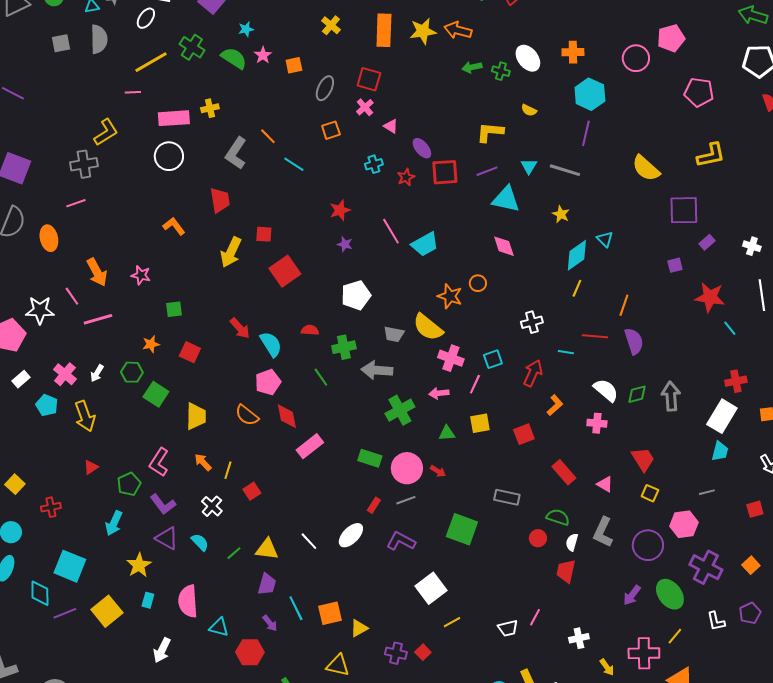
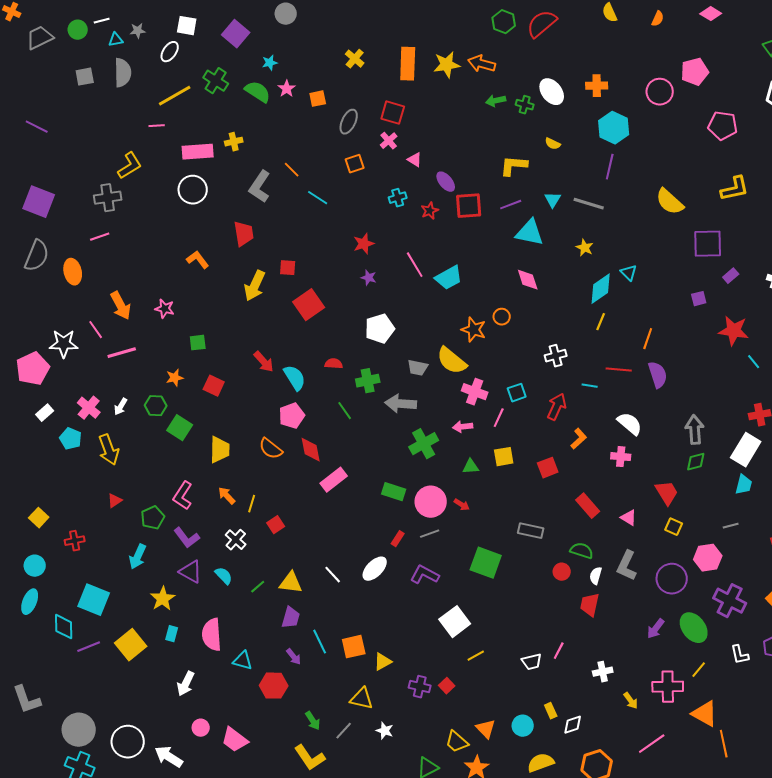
green diamond: (637, 394) -> (696, 462), moved

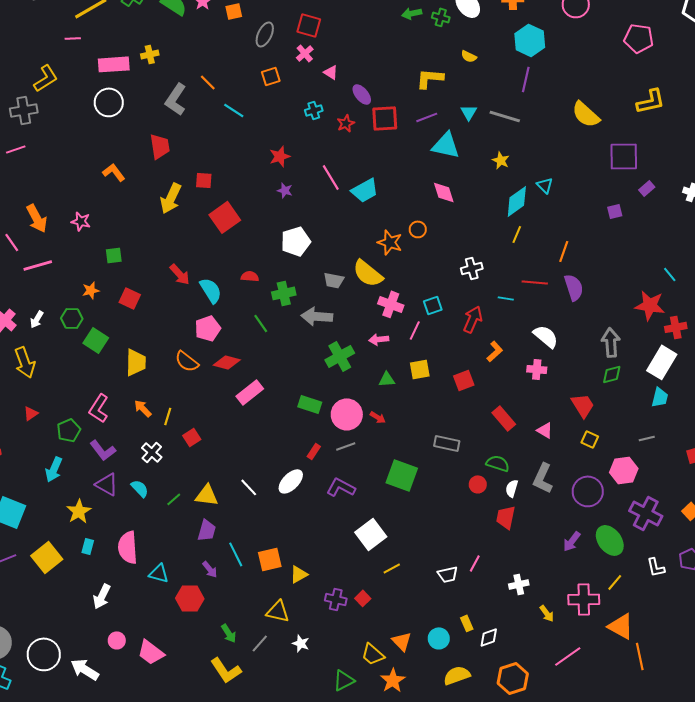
red star: (734, 331) -> (650, 305), moved
red diamond: (311, 450) -> (227, 362), turned -64

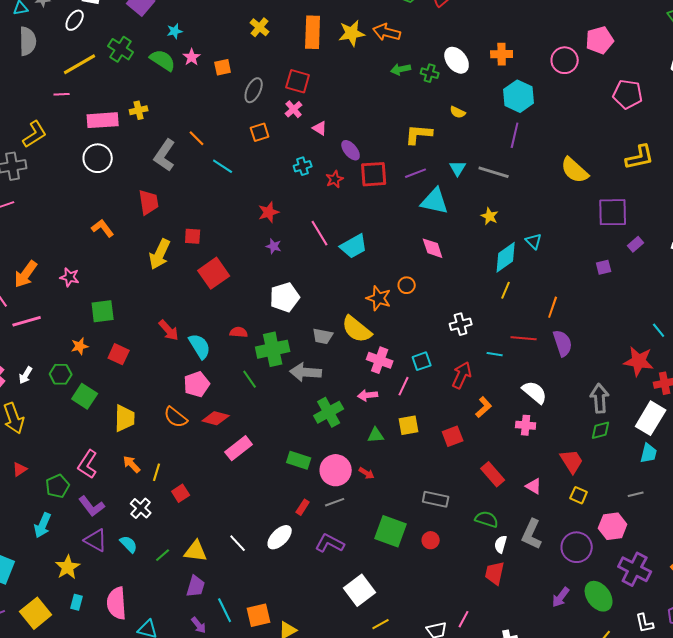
orange arrow: (37, 218) -> (26, 274), turned 64
green square: (114, 255) -> (103, 311), size x1.4
green cross: (284, 293) -> (273, 349), size x1.4
red circle: (478, 484) -> (431, 540), moved

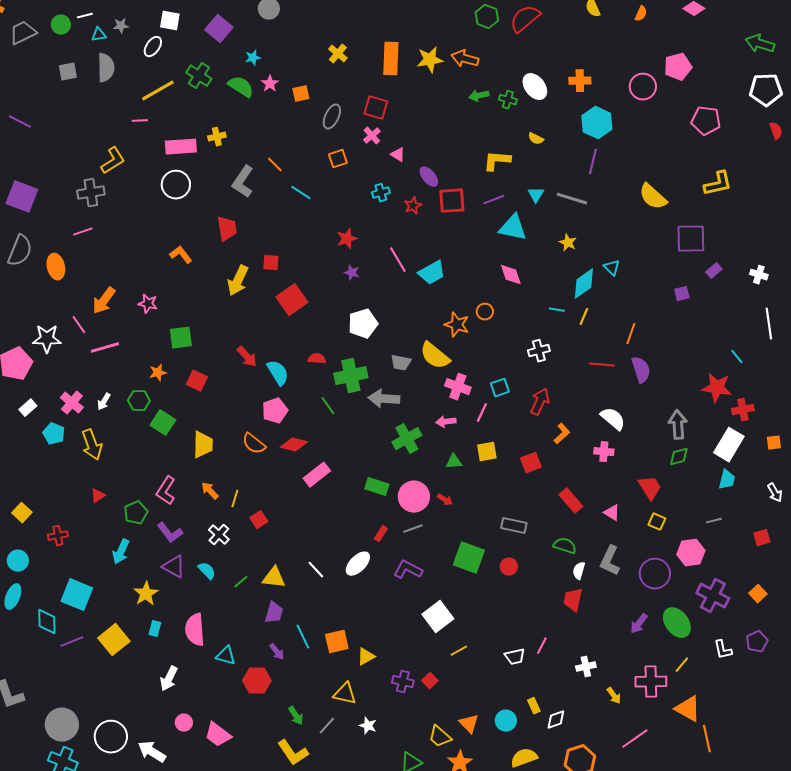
cyan line: (495, 354) -> (557, 310), moved

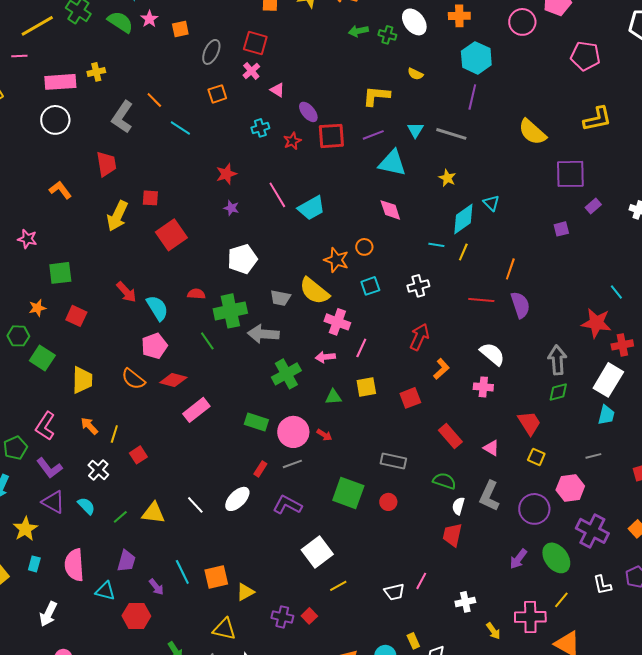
cyan square: (500, 388) -> (370, 286), moved
purple trapezoid: (274, 613) -> (126, 561), moved

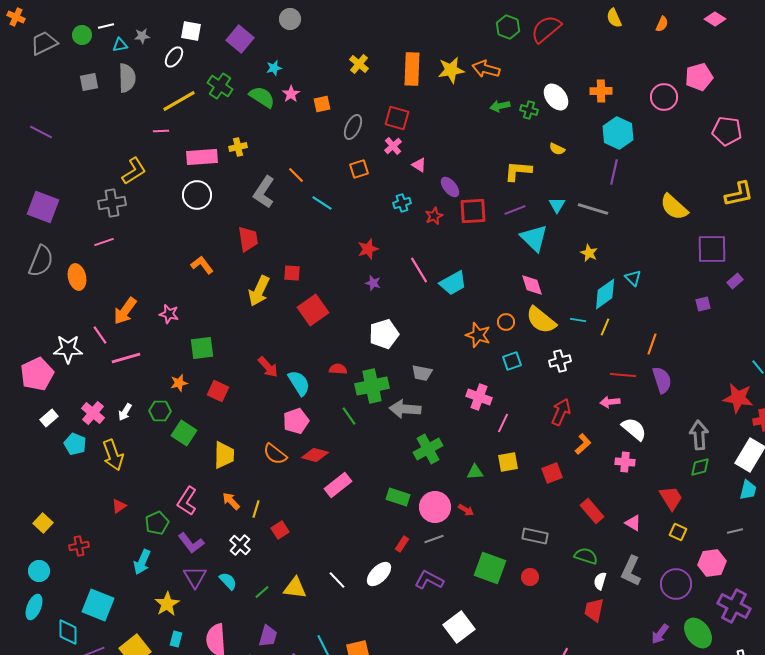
cyan triangle: (392, 163) -> (534, 238), turned 32
yellow semicircle: (314, 291) -> (541, 320), moved
pink arrow: (325, 357) -> (610, 402), moved
purple triangle: (53, 502) -> (195, 577), turned 30

